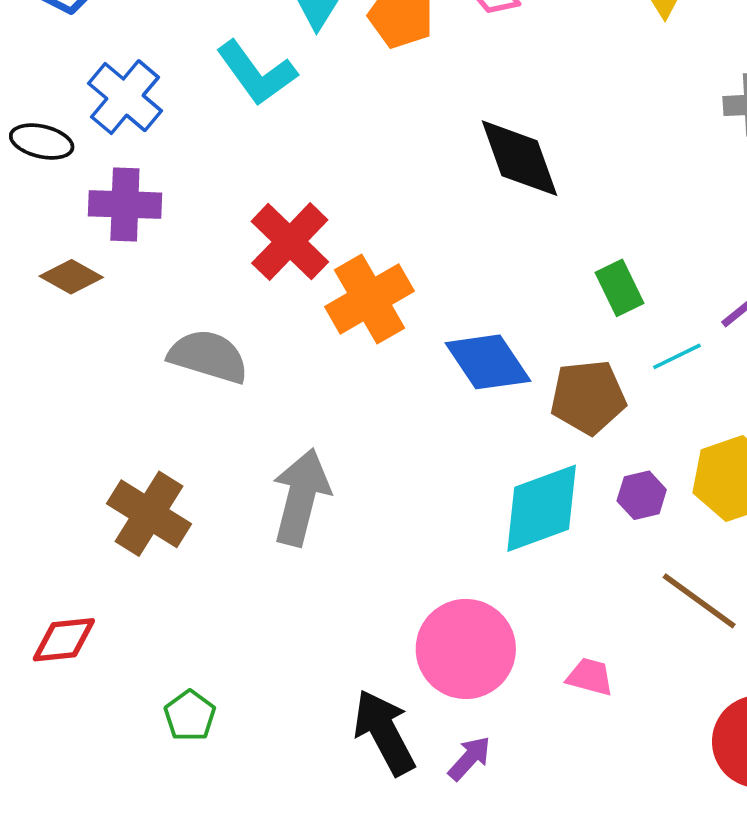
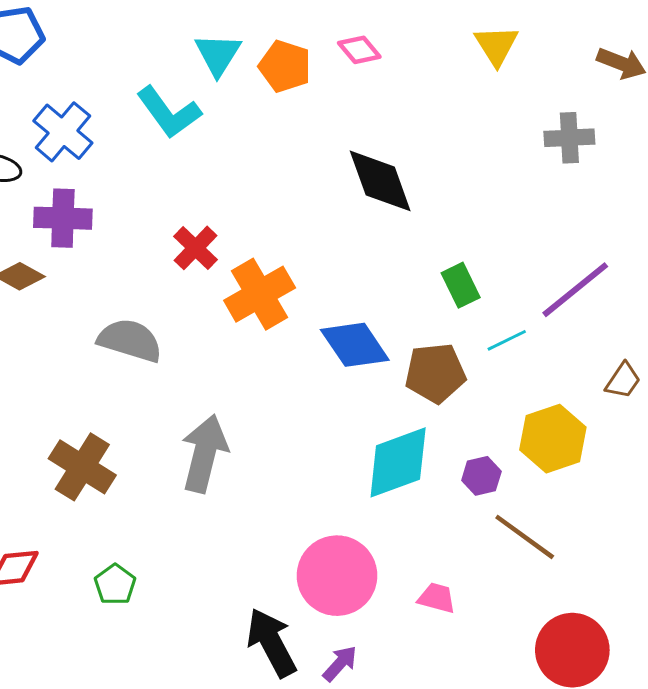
red cross: (290, 242) -> (195, 248), size x0.7
purple hexagon: (642, 495) -> (481, 476), moved
green pentagon: (190, 716) -> (115, 585), moved

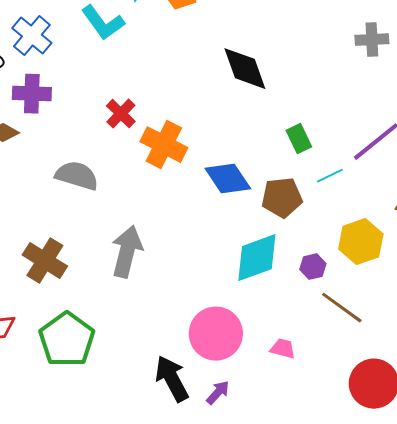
orange cross: (260, 294) -> (164, 145), turned -33
green pentagon: (115, 585) -> (67, 340), size x2.0

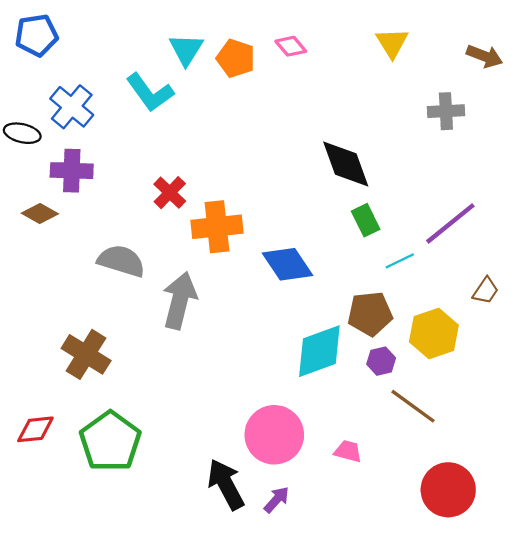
black diamond: (245, 69) -> (346, 164), moved
orange cross: (164, 145) -> (217, 227), turned -33
brown pentagon: (282, 198) -> (370, 314), moved
gray arrow: (127, 252) -> (180, 300), moved

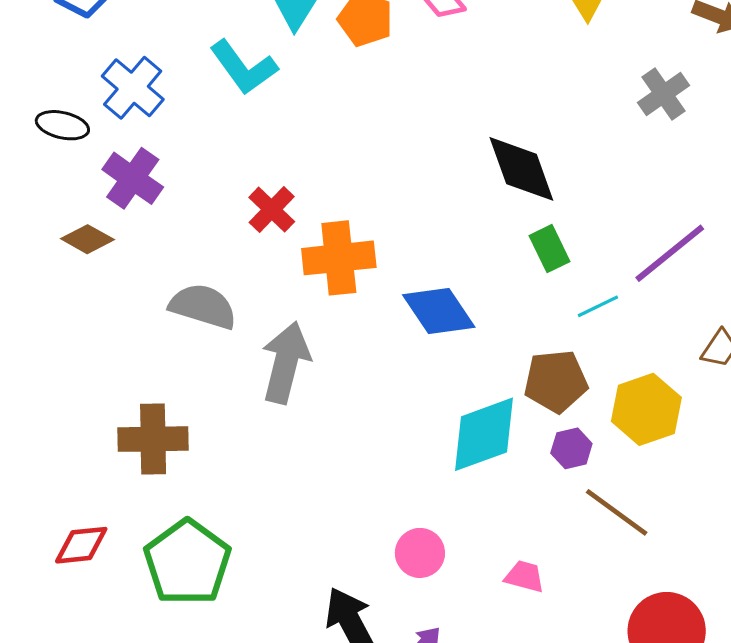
gray cross: (446, 111) -> (664, 94), turned -32
purple cross: (72, 171) -> (133, 178), turned 33
brown cross: (86, 354) -> (153, 439), turned -33
pink circle: (274, 435) -> (420, 553), size x0.6

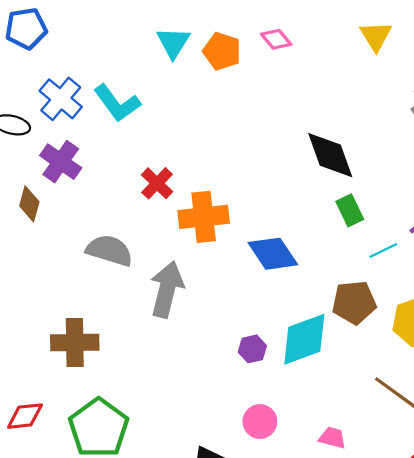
cyan L-shape: (244, 67) -> (117, 103), moved
brown diamond: (87, 239) -> (29, 204), turned 76
purple hexagon: (571, 448) -> (252, 349), moved

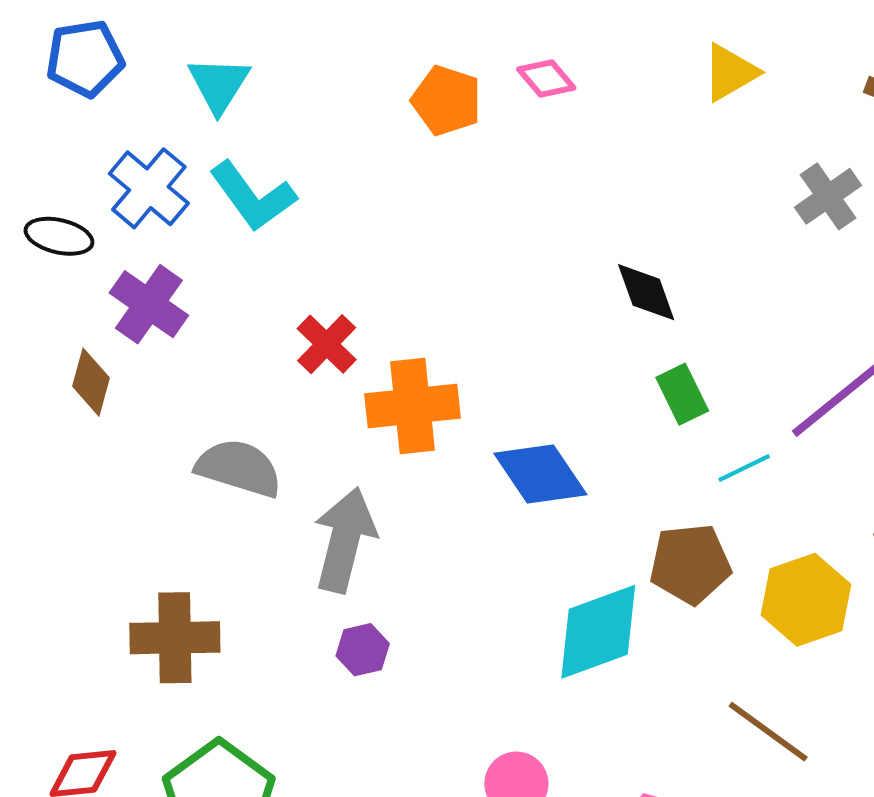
yellow triangle: (376, 36) -> (730, 72), turned 32
cyan triangle: (173, 43) -> (219, 84), moved
black diamond: (330, 155) -> (646, 292), size x0.7
purple hexagon: (252, 349) -> (363, 650), moved

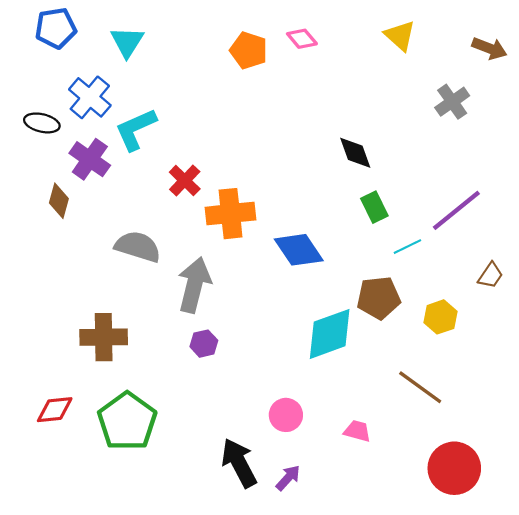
yellow triangle: (730, 72) -> (400, 36), turned -48
cyan L-shape: (253, 196) -> (136, 129), moved, turned 102
yellow hexagon: (806, 600) -> (440, 317), size x0.7

